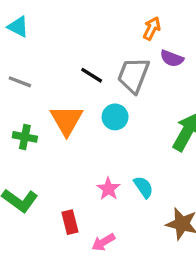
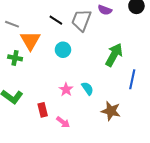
cyan circle: (115, 117) -> (63, 50), moved
orange triangle: (67, 120) -> (30, 41), moved
pink arrow: (103, 242) -> (63, 122), turned -112

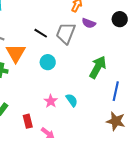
brown star: (111, 111) -> (116, 121), moved

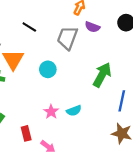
black line: (41, 33) -> (29, 27), moved
cyan semicircle: (72, 100) -> (74, 111), turned 104

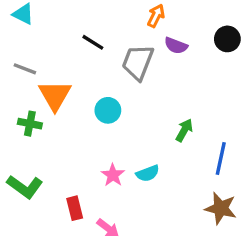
black line: (29, 27) -> (93, 42), moved
green arrow: (102, 75) -> (184, 130), moved, size x0.6

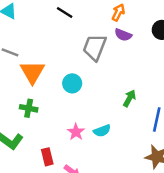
orange arrow: (156, 16) -> (118, 12), moved
black line: (93, 42) -> (65, 12), moved
green cross: (30, 124) -> (29, 108), moved

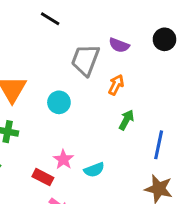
orange arrow: (118, 12) -> (116, 85), moved
cyan semicircle: (102, 131) -> (94, 170), moved
red rectangle: (47, 157) -> (43, 177), moved, turned -49

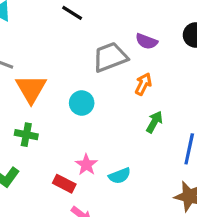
gray trapezoid: (85, 60) -> (110, 57), turned 48

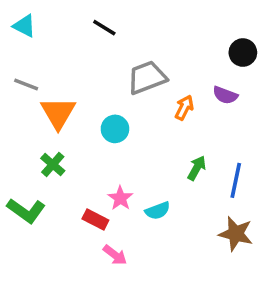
purple semicircle: (146, 41) -> (225, 95), moved
green arrow: (154, 122) -> (197, 168), moved
green cross: (26, 135) -> (53, 164), turned 30

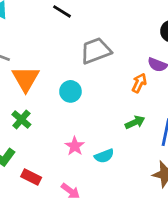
orange arrow: (184, 108) -> (139, 83), moved
green arrow: (197, 168) -> (135, 122), turned 36
red rectangle: (95, 220) -> (31, 177), moved

